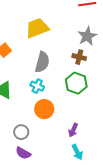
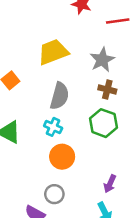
gray star: (87, 36) -> (102, 60), moved
purple arrow: (73, 130) -> (110, 184), moved
gray circle: (21, 132) -> (54, 194), moved

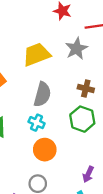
gray star: (102, 60) -> (76, 49), moved

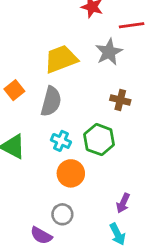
gray semicircle: (42, 94) -> (51, 101), moved
green hexagon: (82, 119) -> (99, 140), moved

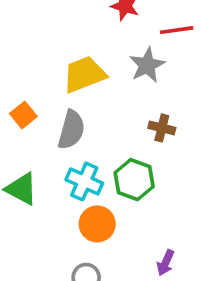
cyan cross: (61, 141) -> (84, 181), size x1.4

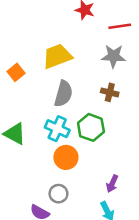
gray star: (147, 65) -> (113, 56), moved, turned 30
orange square: (23, 115) -> (16, 72), moved
gray semicircle: (71, 130) -> (63, 94), moved

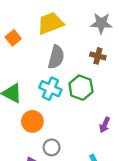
orange circle: (66, 157) -> (32, 121), moved
purple arrow: (112, 184) -> (105, 125), moved

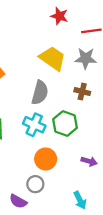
yellow trapezoid: (50, 23) -> (52, 58), moved, turned 56
orange circle: (32, 121) -> (46, 159), moved
purple arrow: (105, 125) -> (89, 161), turned -98

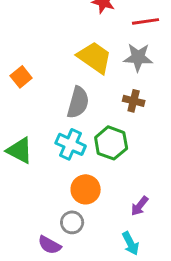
purple arrow: (89, 161) -> (140, 206), moved, turned 112

